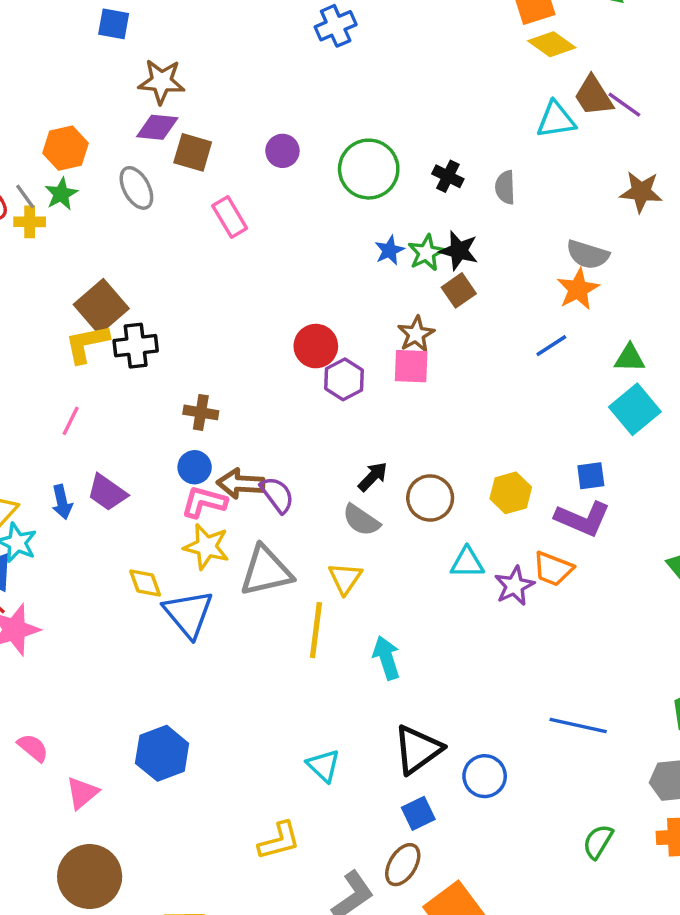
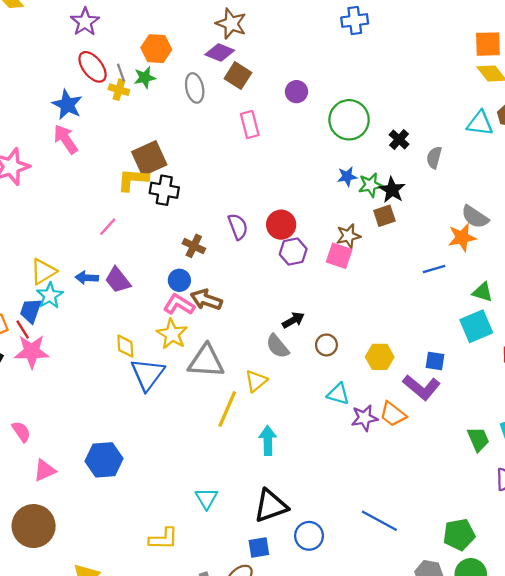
purple semicircle: (277, 495) -> (238, 227), moved
brown circle: (430, 498) -> (326, 345), size x0.7
blue arrow: (62, 502) -> (87, 278), turned 90

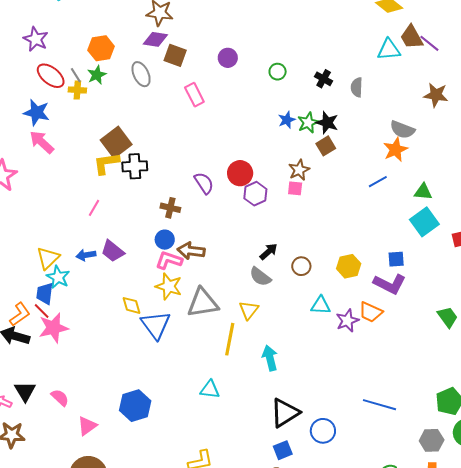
green circle: (349, 120) -> (278, 72), size x0.5
pink square: (339, 256) -> (295, 188), size x0.7
cyan triangle: (206, 498) -> (210, 390), moved, turned -40

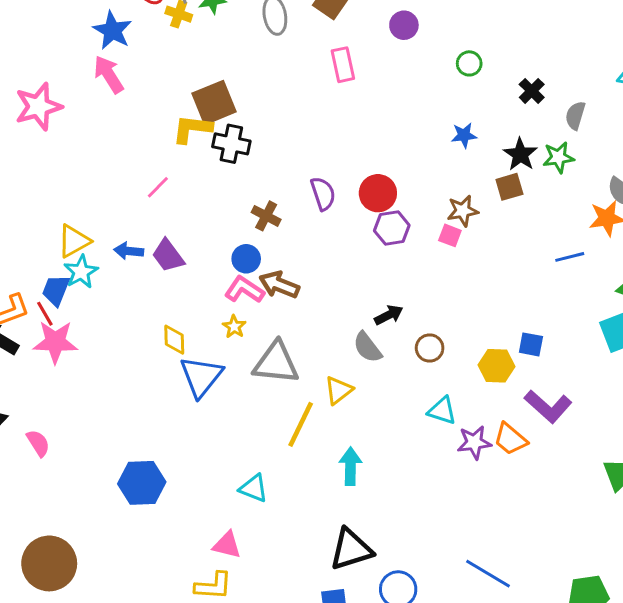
green star: (308, 123) -> (558, 157), moved
blue square: (396, 259) -> (531, 344), moved
yellow star: (169, 286) -> (234, 327), size x0.6
pink triangle: (87, 426) -> (227, 545), moved, turned 35

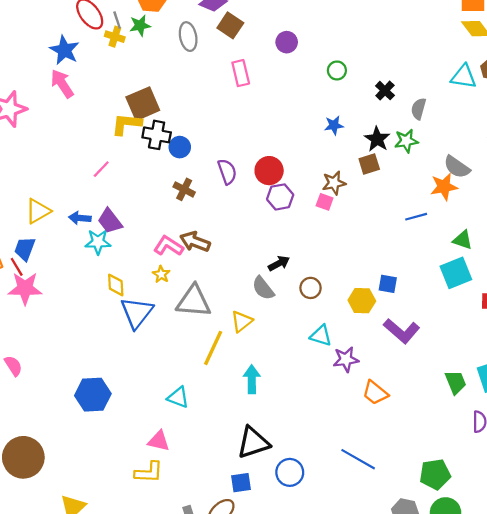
blue circle: (246, 259) -> (180, 147), moved
cyan star: (81, 272) -> (98, 242), moved, turned 30
orange trapezoid: (510, 439) -> (375, 393), moved

